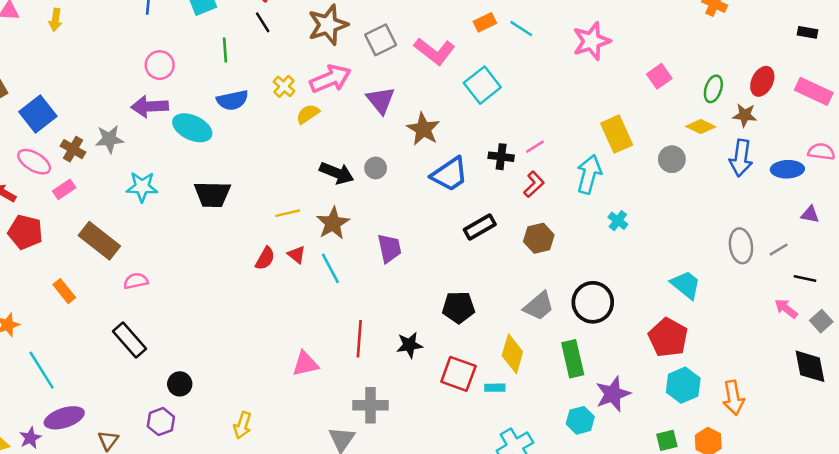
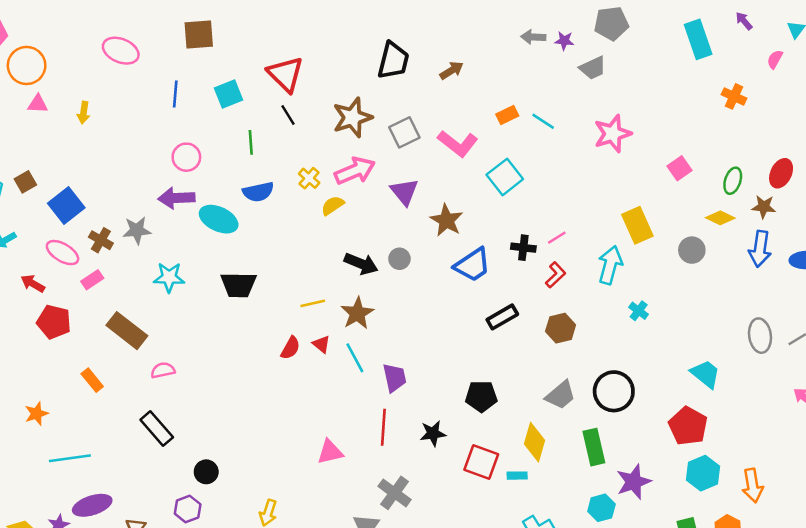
purple trapezoid: (389, 248) -> (395, 378), moved
cyan line: (42, 370) -> (70, 458), turned -66
gray cross: (371, 405) -> (395, 493), turned 36

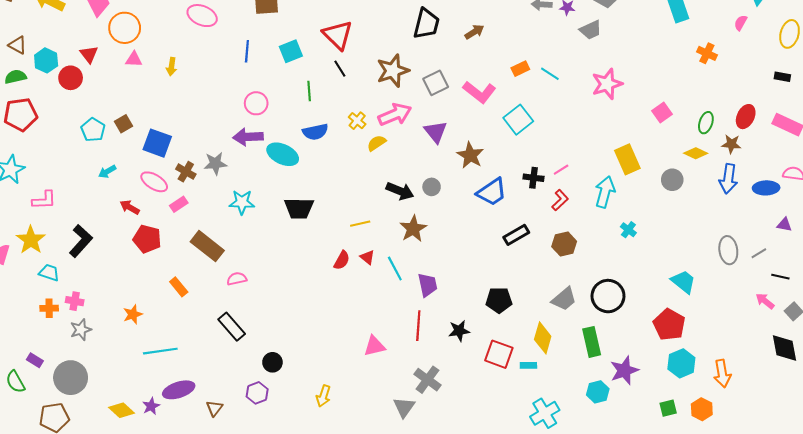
blue square: (66, 205) -> (157, 143), turned -32
brown star: (357, 313) -> (413, 229), moved

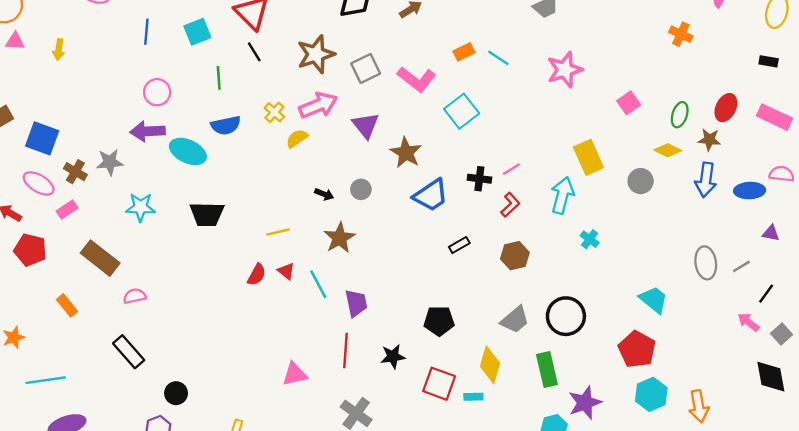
black arrow: (400, 191) -> (324, 194), size x0.6
black rectangle: (516, 235) -> (459, 245), size x0.7
black line: (780, 277) -> (766, 294), turned -66

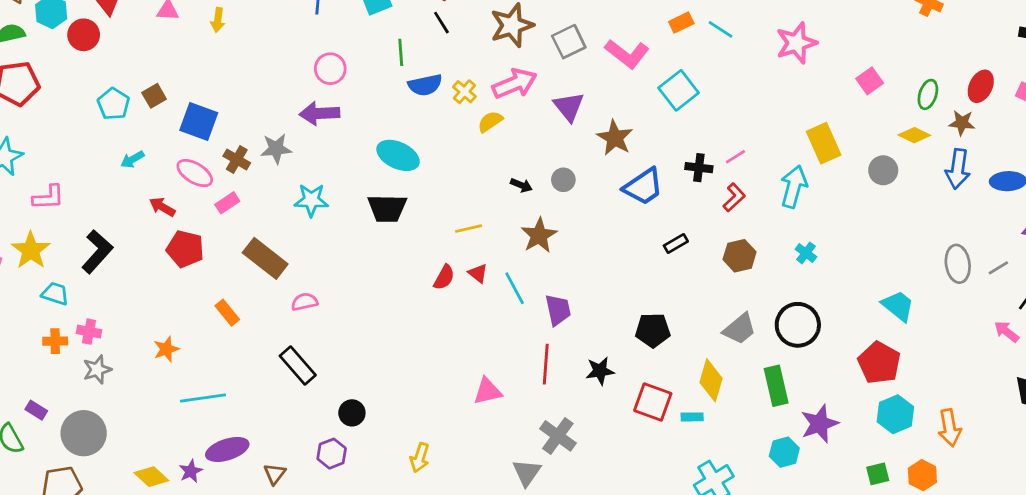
blue semicircle: (226, 125) -> (425, 85), moved
cyan ellipse: (188, 151) -> (398, 155), moved
cyan cross: (590, 239) -> (806, 253), moved

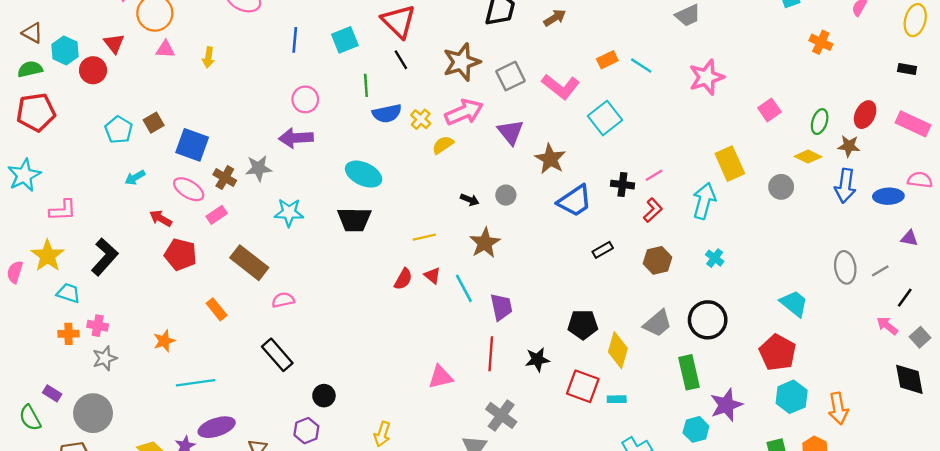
yellow diamond: (711, 380) -> (618, 350), moved

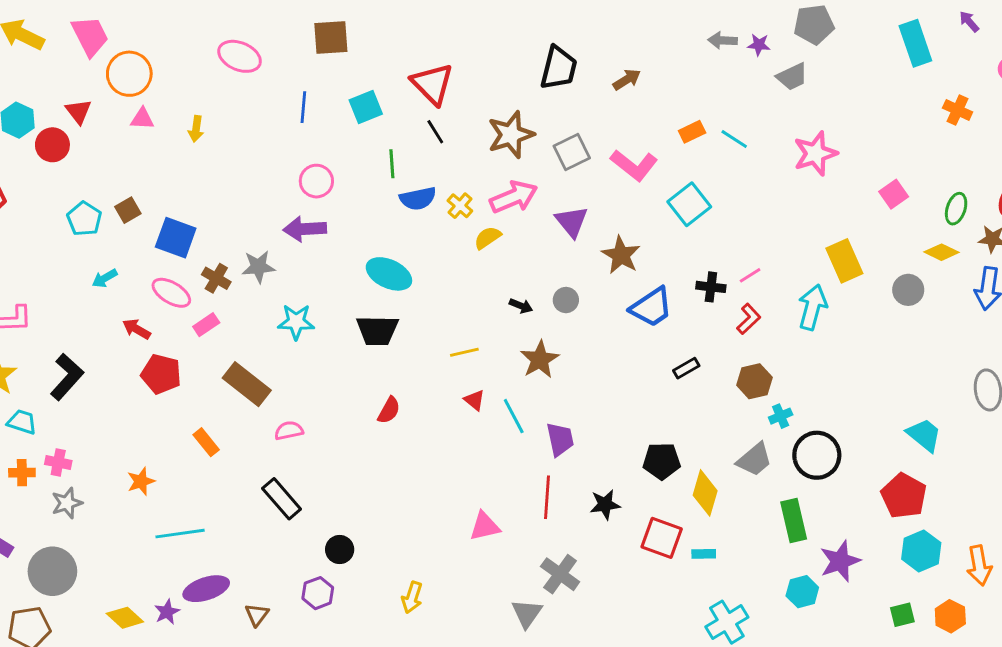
cyan cross: (715, 258) -> (781, 416), moved, turned 30
red semicircle: (403, 279) -> (389, 410), moved

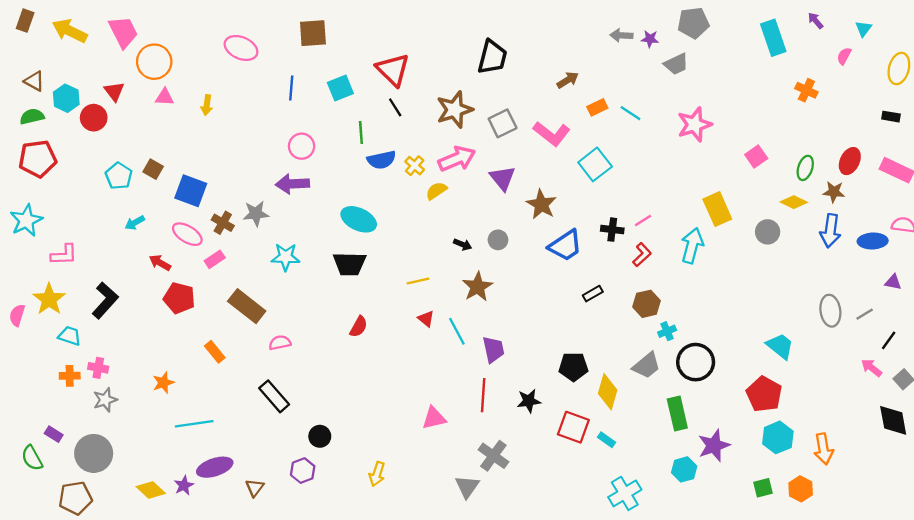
brown arrow: (627, 80) -> (568, 80), moved
brown square: (128, 210) -> (153, 169), turned -30
cyan rectangle: (704, 554) -> (607, 440), turned 36

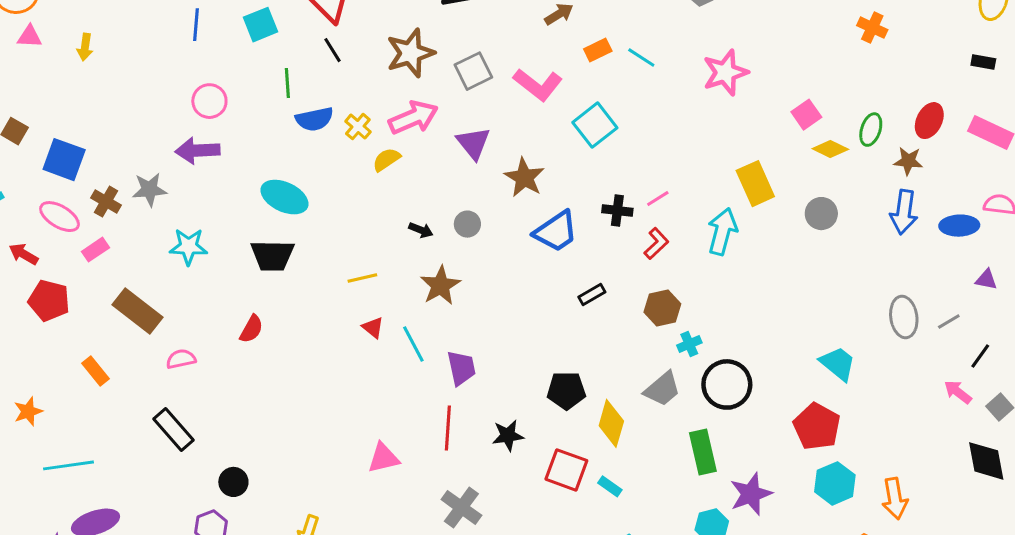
yellow diamond: (794, 202) -> (830, 149), moved
red semicircle: (359, 327) -> (251, 329), moved

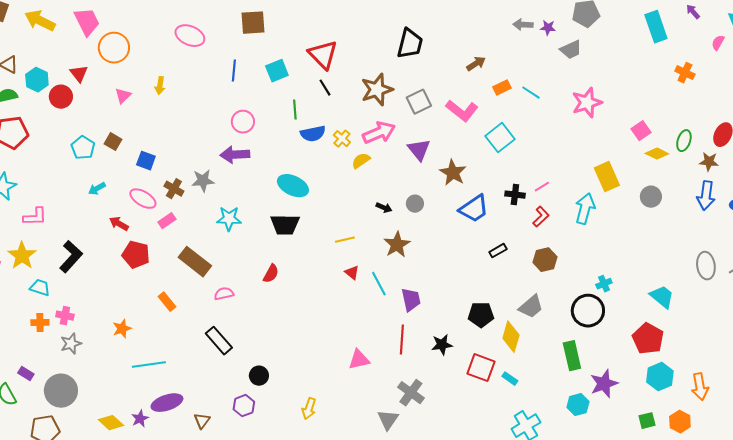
pink triangle: (30, 37) -> (123, 96), moved, turned -48
blue square: (64, 160) -> (146, 161), size x0.7
cyan cross: (689, 344) -> (604, 284), moved
gray trapezoid: (662, 389) -> (531, 307), moved

